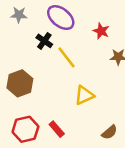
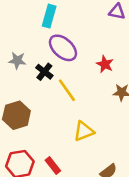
gray star: (19, 15) -> (17, 60), moved

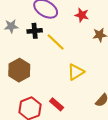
black cross: (44, 72) -> (35, 31), turned -32

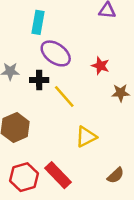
red rectangle: (57, 104) -> (58, 175), size x1.5

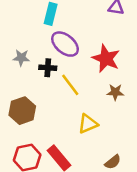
red star: (100, 66) -> (106, 58), size x1.6
brown star: (121, 93) -> (115, 92), moved

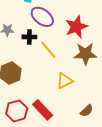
red star: (106, 58) -> (76, 27), turned 30
brown star: (115, 92) -> (85, 54), size x1.6

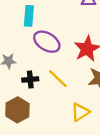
black cross: (29, 37) -> (30, 79), moved

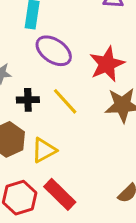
yellow triangle: (80, 112) -> (44, 150), moved

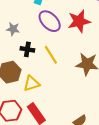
red star: (107, 64) -> (79, 21), moved

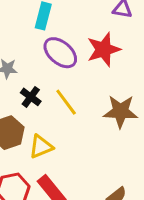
black cross: (27, 49) -> (31, 97), turned 32

